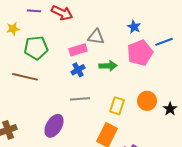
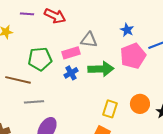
green pentagon: (36, 48) -> (40, 59), moved
green arrow: (108, 66) -> (101, 69), size x1.4
gray line: (80, 99) -> (34, 102), moved

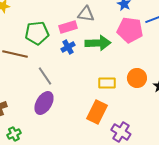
pink pentagon: (133, 56) -> (130, 30), turned 30
gray line: (34, 102) -> (45, 76), moved, turned 60
yellow rectangle: (110, 109) -> (107, 83), turned 72

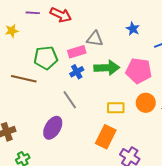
pink pentagon: (130, 30) -> (139, 71), moved
gray line: (45, 76) -> (70, 100), moved

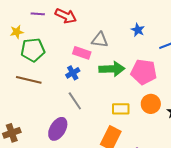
pink rectangle: (77, 52) -> (82, 53), turned 36
green pentagon: (46, 58) -> (33, 50), moved
blue cross: (77, 72) -> (73, 73), moved

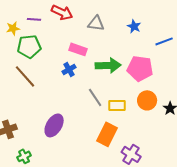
purple line: (38, 14) -> (34, 19), moved
gray triangle: (100, 40) -> (96, 23), moved
brown line: (29, 80) -> (25, 76), turned 35
gray line: (75, 101) -> (95, 97), moved

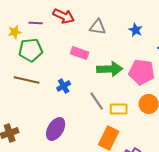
blue cross: (69, 69) -> (64, 86), moved
brown line: (25, 76) -> (27, 80), turned -35

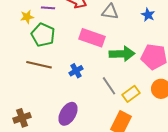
green pentagon: (31, 50) -> (43, 35), turned 30
pink rectangle: (80, 53) -> (92, 38), size x1.4
yellow rectangle: (119, 109) -> (131, 94), turned -36

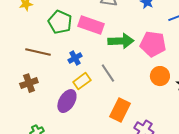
green pentagon: (43, 35) -> (60, 22), moved
yellow rectangle: (131, 94) -> (82, 81), moved
brown cross: (22, 118) -> (29, 83), moved

